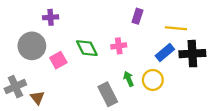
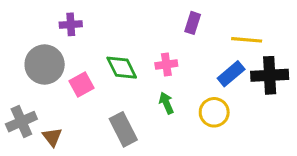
green arrow: (129, 79) -> (166, 103), moved
gray rectangle: (108, 94) -> (123, 129), moved

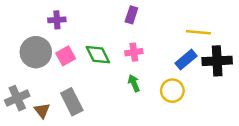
purple rectangle: (193, 23) -> (131, 15), moved
pink square: (82, 85) -> (66, 56), moved
gray rectangle: (123, 129) -> (72, 102), moved

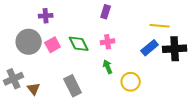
yellow circle: (172, 91) -> (131, 82), moved
gray rectangle: (72, 102) -> (73, 86), moved

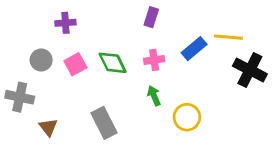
gray circle: (29, 42) -> (41, 60), size x0.6
blue rectangle: (150, 48) -> (194, 49), moved
black cross: (175, 49) -> (250, 70), turned 30
gray cross: (14, 79) -> (20, 97), moved, turned 36

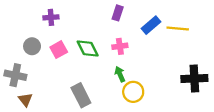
blue rectangle: (194, 49) -> (151, 25), moved
black cross: (250, 70) -> (194, 79), moved, turned -30
yellow circle: (187, 117) -> (133, 92), moved
brown triangle: (48, 127) -> (25, 100), moved

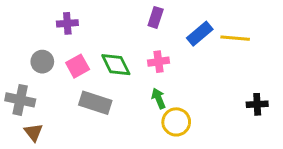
black cross: (194, 79) -> (257, 104), size x0.6
gray rectangle: (81, 95) -> (95, 103), moved, turned -45

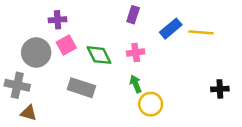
gray circle: (42, 62) -> (36, 52), size x1.5
pink square: (78, 66) -> (66, 45), moved
brown triangle: (33, 132) -> (29, 113), turned -36

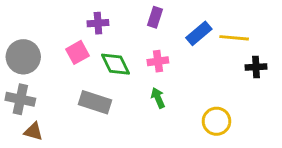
purple cross: (58, 20) -> (98, 23), moved
gray circle: (36, 52) -> (23, 57), moved
black cross: (220, 89) -> (256, 67), moved
yellow circle: (151, 104) -> (217, 121), moved

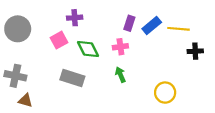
purple rectangle: (155, 17) -> (129, 23), moved
gray circle: (23, 57) -> (18, 29), moved

